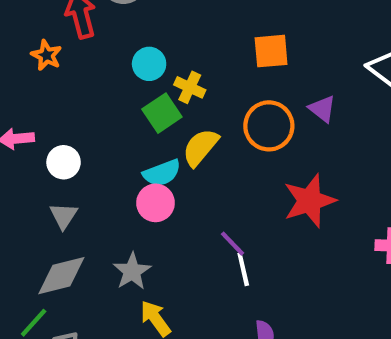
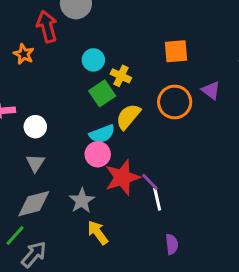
red star: (310, 201) -> (122, 177), moved

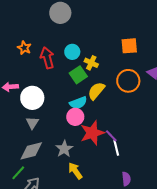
red arrow: (47, 27) -> (47, 58), moved
white circle: (35, 127) -> (32, 98), size x1.5

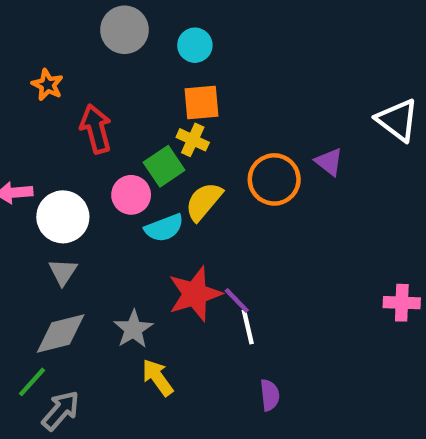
orange square: (129, 46) -> (202, 102), moved
orange star: (24, 48) -> (47, 85), moved
cyan circle: (72, 52) -> (195, 45), moved
pink circle: (75, 117) -> (131, 195), moved

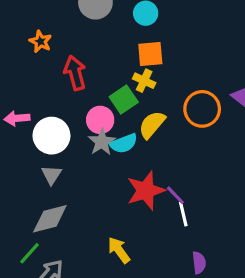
gray star: (133, 329) -> (102, 142), moved

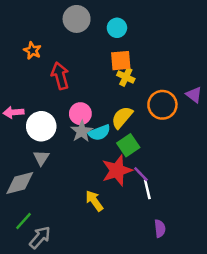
yellow cross: (144, 81) -> (126, 77), moved
green square: (124, 100) -> (128, 145), moved
gray diamond: (50, 219) -> (20, 183), moved
yellow arrow: (119, 250) -> (94, 201), moved

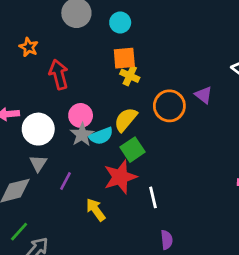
purple line: (141, 174) -> (66, 181), moved, turned 72

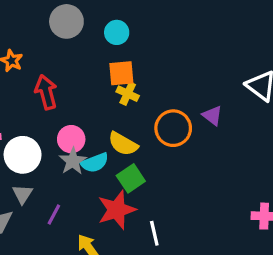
yellow semicircle: (126, 120) -> (123, 144), turned -100

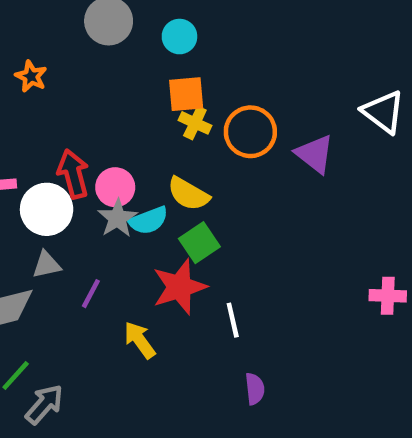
red arrow: (46, 92) -> (73, 174), moved
purple triangle: (212, 116) -> (315, 154), size x1.4
orange circle: (173, 128) -> (250, 132), moved
gray triangle: (23, 194) -> (47, 265), turned 45

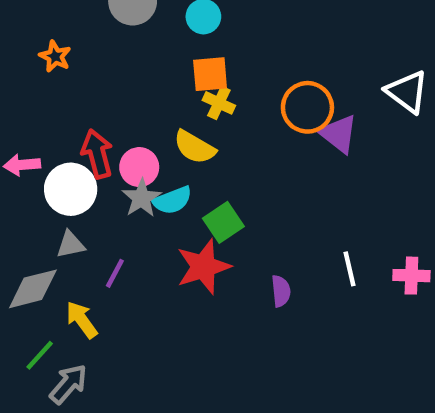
orange circle: (250, 132) -> (307, 107), moved
yellow semicircle: (188, 194) -> (195, 147), moved
white line: (233, 320) -> (349, 269), moved
yellow arrow: (140, 340) -> (82, 320), moved
purple semicircle: (255, 389) -> (281, 291), moved

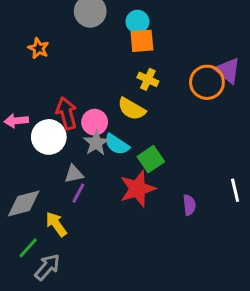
orange square: (210, 74) -> (142, 41), moved
purple triangle: (338, 134) -> (228, 70), moved
cyan semicircle: (172, 200) -> (117, 144), turned 55
gray triangle: (71, 245) -> (74, 174), moved

